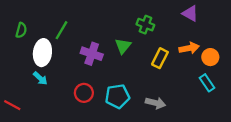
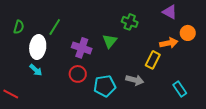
orange circle: (210, 57) -> (188, 33), moved
yellow rectangle: (160, 58) -> (153, 60), moved
cyan rectangle: (207, 83) -> (180, 89), moved
red circle: (84, 93) -> (78, 74), moved
gray arrow: (155, 103) -> (135, 80), moved

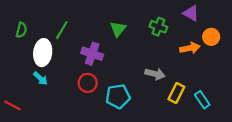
green cross: (130, 22) -> (158, 27), moved
green triangle: (110, 41) -> (118, 29), moved
yellow rectangle: (153, 60) -> (176, 93), moved
gray arrow: (135, 80) -> (155, 74), moved

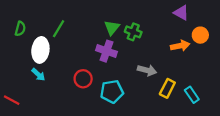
green cross: (158, 27) -> (133, 32), moved
purple cross: (92, 54) -> (107, 51), moved

